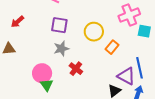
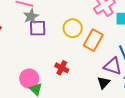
orange rectangle: (112, 47) -> (93, 40), size x1.5
gray star: (61, 49) -> (31, 16), moved

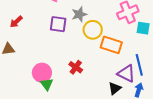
gray star: (31, 16) -> (79, 14), moved
orange rectangle: (93, 40) -> (111, 45), turned 70

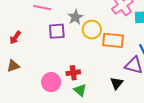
red cross: (76, 67) -> (73, 73), moved, turned -32
green triangle: (47, 84) -> (80, 90), moved
black triangle: (115, 88) -> (117, 83), moved

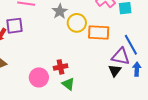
purple square: (57, 31) -> (14, 26), moved
black triangle: (117, 83) -> (115, 71), moved

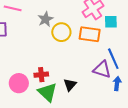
orange rectangle: (99, 33) -> (90, 34), moved
black triangle: (115, 71) -> (70, 85), moved
green triangle: (68, 84) -> (47, 92), size x1.5

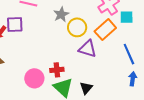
orange rectangle: (90, 34) -> (105, 30), turned -50
purple triangle: (102, 69) -> (88, 49), moved
black triangle: (70, 85) -> (86, 88), moved

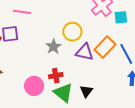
gray star: (61, 14) -> (53, 47), moved
orange rectangle: (105, 30) -> (105, 47), moved

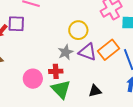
gray star: (53, 47) -> (66, 52), moved
black triangle: (86, 91) -> (95, 91), moved, turned 32

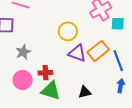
gray star: (66, 52) -> (23, 52), moved
green triangle: (61, 89) -> (51, 91), turned -30

